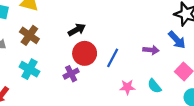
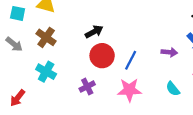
purple cross: (71, 74) -> (87, 87), moved
pink star: (127, 87) -> (129, 90), moved, size x1.5

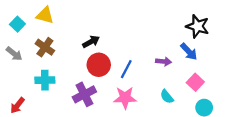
cyan square: (18, 13) -> (17, 24), turned 32
cyan cross: (46, 72) -> (45, 80), turned -30
purple cross: (87, 87) -> (84, 94), size x1.5

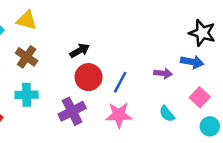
blue arrow: (189, 52) -> (192, 62), turned -36

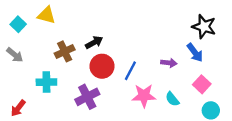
brown cross: (27, 57) -> (65, 51), moved, turned 30
blue arrow: (192, 62) -> (195, 53), turned 42
pink star: (119, 115) -> (144, 96), moved

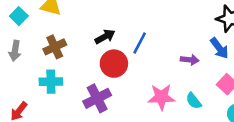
brown cross: (65, 51) -> (55, 47), moved
gray arrow: (15, 55) -> (15, 51), turned 60
blue line: (130, 71) -> (140, 43), moved

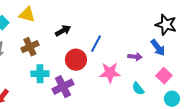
black arrow: (105, 37) -> (63, 31), moved
cyan cross: (51, 82) -> (40, 74), moved
pink star: (161, 97) -> (110, 73), moved

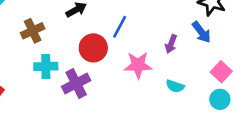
purple arrow: (135, 57) -> (171, 44), turned 104
pink square: (164, 76) -> (221, 72), moved
cyan semicircle: (138, 89) -> (175, 86), turned -32

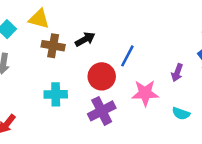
brown cross: (33, 31) -> (53, 46), moved, turned 35
purple cross: (76, 84) -> (102, 111), moved

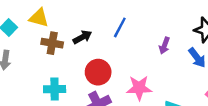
blue line: (127, 56) -> (120, 27), moved
purple arrow: (177, 73) -> (164, 46), moved

